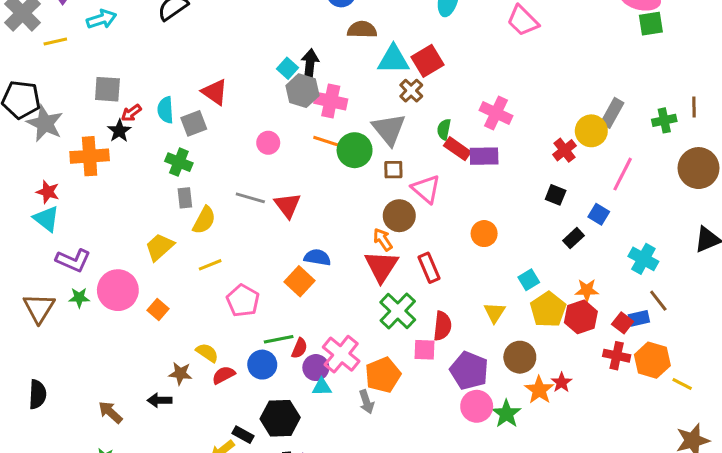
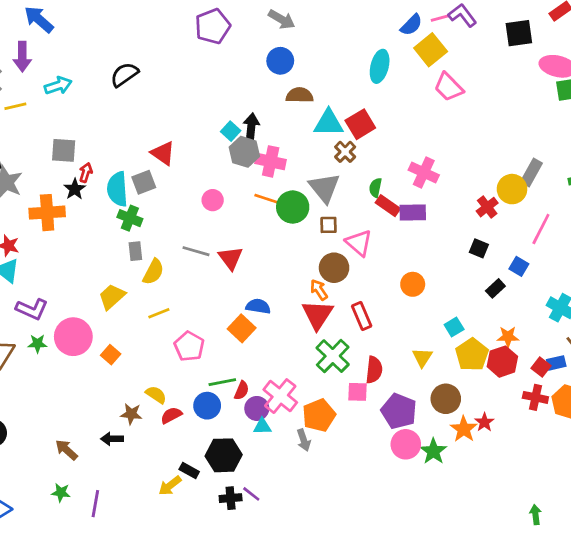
cyan semicircle: (165, 110) -> (117, 189), moved, size x1.4
red arrow: (131, 113) -> (86, 173), turned 144

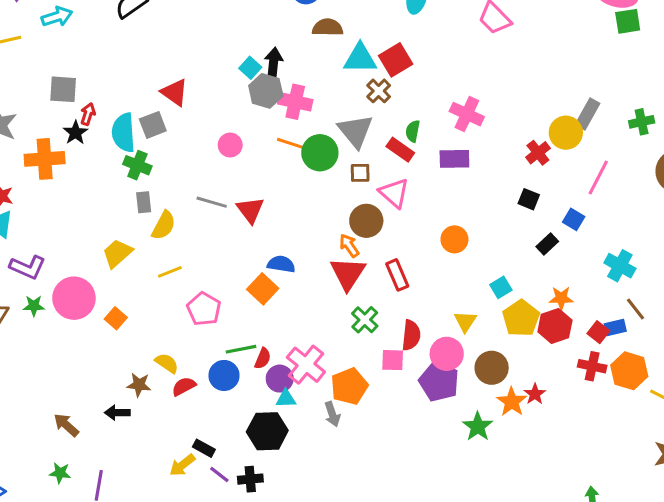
red rectangle: (388, 206) -> (400, 150), moved
green cross: (333, 356) -> (365, 320), size x0.7
pink circle: (406, 444) -> (447, 354), moved
black hexagon: (224, 455) -> (267, 431), moved
purple line: (251, 494) -> (219, 474), moved

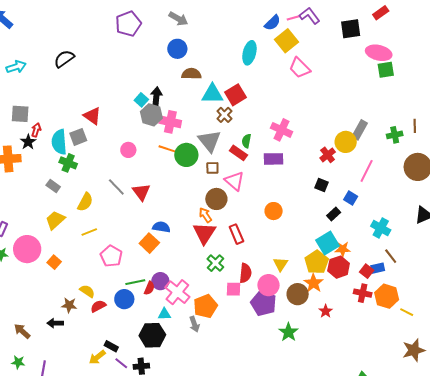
gray rectangle: (144, 202) -> (53, 186), moved, turned -48
gray line: (212, 202) -> (116, 187), turned 30
cyan square: (501, 287) -> (328, 243), moved, size x1.6
purple circle: (280, 379) -> (160, 281), moved
orange star: (512, 402) -> (314, 283), moved

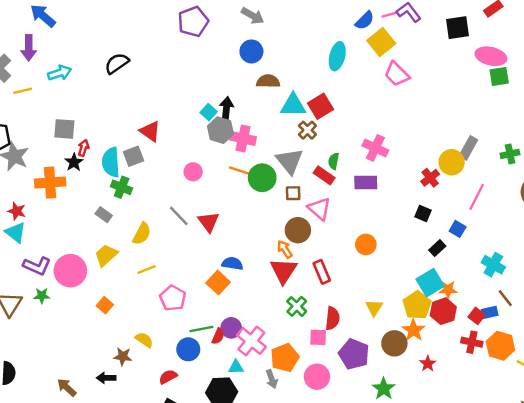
pink circle: (27, 249) -> (70, 271), moved
pink circle: (269, 285) -> (317, 377), moved
red semicircle: (98, 306) -> (168, 377), moved

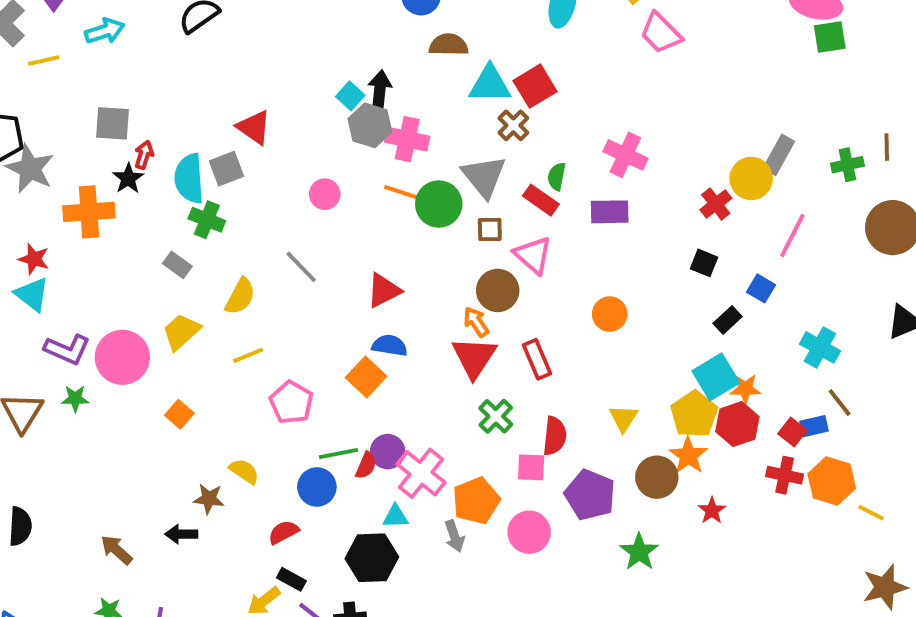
red triangle: (209, 222) -> (384, 290), moved, turned 40

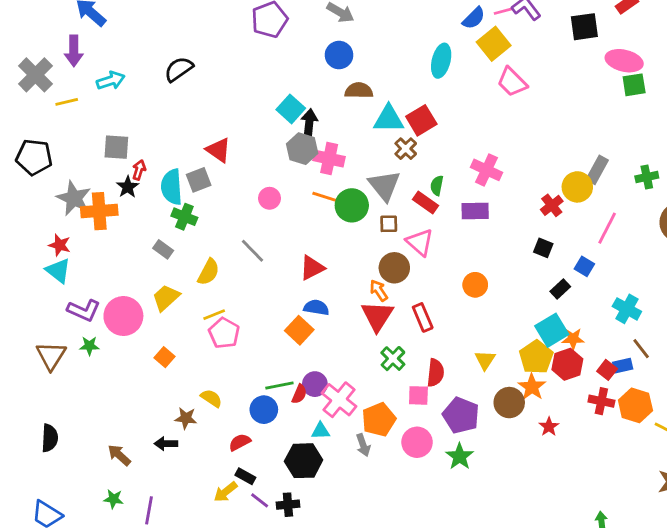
cyan square: (350, 96) -> (291, 109), moved, size x1.4
gray star: (30, 169) -> (74, 198), moved
pink pentagon: (291, 402) -> (224, 333), moved
green star: (639, 552) -> (460, 456), moved

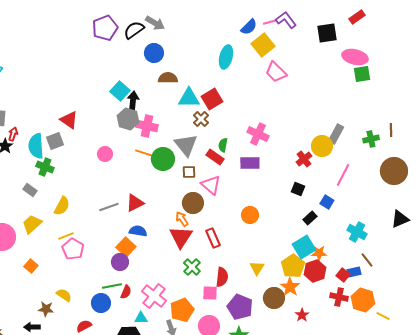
black semicircle: (179, 69) -> (134, 30), moved
gray line: (252, 251) -> (109, 207), moved, turned -66
purple circle: (315, 384) -> (120, 262), moved

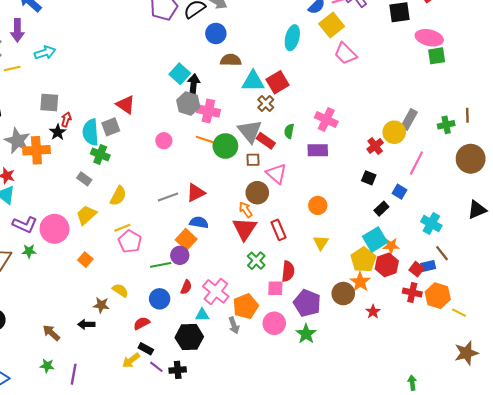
red rectangle: (215, 157) -> (266, 141), moved
yellow triangle: (257, 268) -> (321, 243), moved
green line: (112, 286) -> (161, 265), moved

